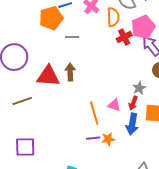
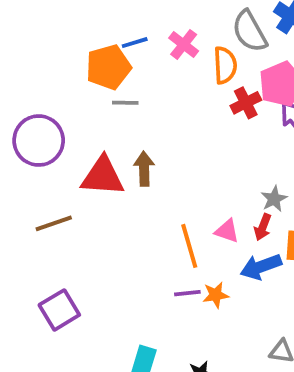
gray line: (72, 37) -> (125, 103), moved
blue arrow: (132, 124) -> (261, 267), turned 60
purple square: (25, 147) -> (59, 310), turned -30

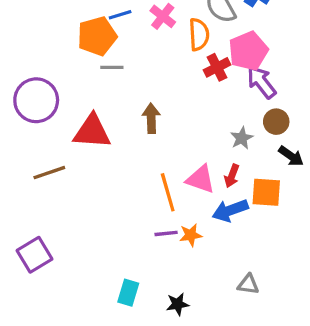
brown arrow: (144, 169) -> (151, 118), moved
gray star: (274, 199) -> (242, 138), moved
pink triangle: (227, 231) -> (201, 179), size x1.4
purple square: (59, 310) -> (35, 255), moved

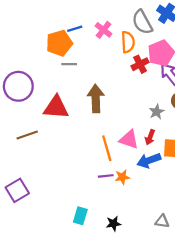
brown arrow: (151, 118) -> (96, 98), size x1.4
gray triangle: (248, 284) -> (162, 221), moved

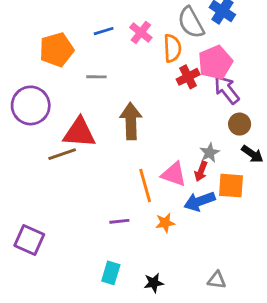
orange pentagon: (59, 43) -> (56, 50), moved
gray star: (157, 112) -> (210, 153), moved
brown line: (27, 135) -> (62, 154), moved
purple line: (106, 176) -> (119, 221), moved
purple square: (17, 190) -> (29, 240), turned -35

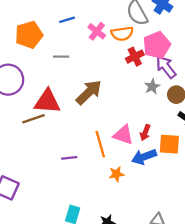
pink cross: (141, 32) -> (97, 31), moved
orange semicircle: (172, 48) -> (122, 34), turned 85
brown arrow: (131, 121) -> (89, 92), turned 48
gray star: (210, 153) -> (152, 87), moved
purple line: (119, 221) -> (69, 158), moved

